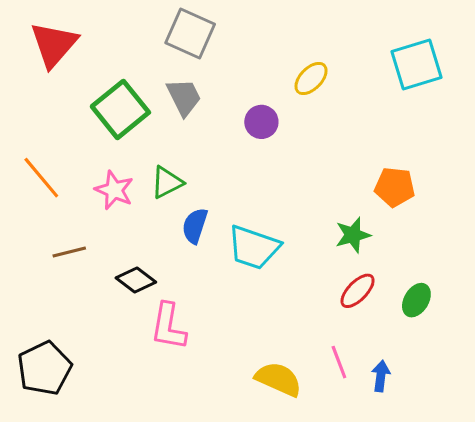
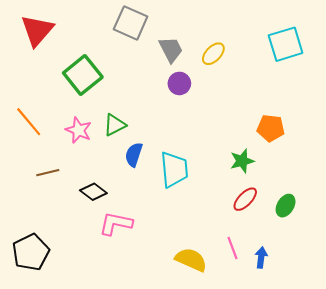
gray trapezoid: (184, 97) -> (171, 49), moved
cyan trapezoid: (254, 247) -> (174, 169), turned -114
pink L-shape: (168, 326) -> (116, 224), turned 92

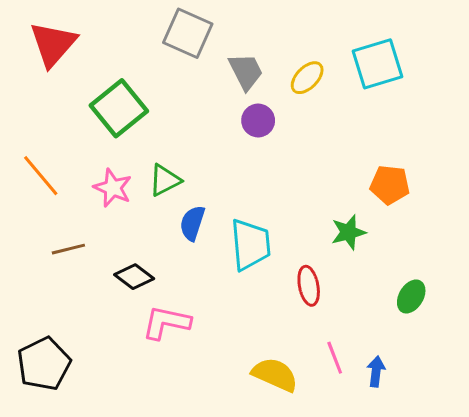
cyan square: (286, 44) -> (378, 64), moved
red ellipse: (245, 199) -> (309, 286), moved, turned -55

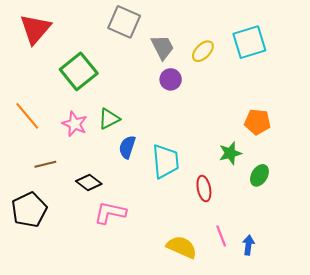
green ellipse: (411, 297) -> (259, 175), moved
black pentagon: (44, 364) -> (29, 210), moved

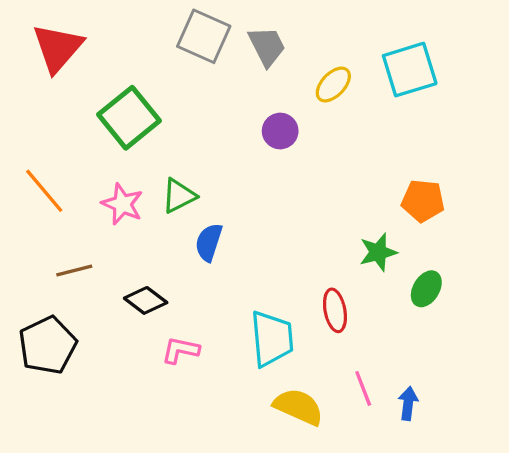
gray trapezoid: (163, 47) -> (267, 46), moved
cyan trapezoid: (166, 161) -> (272, 339), moved
pink L-shape: (110, 213) -> (180, 350), size x0.7

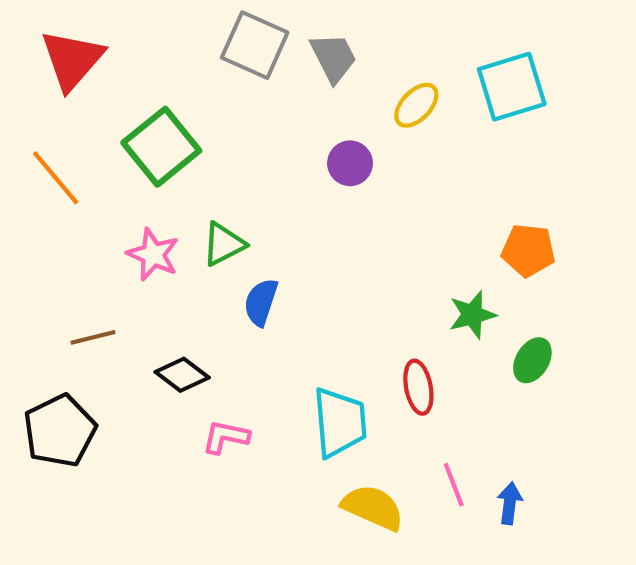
orange line: (44, 191) -> (56, 178), moved

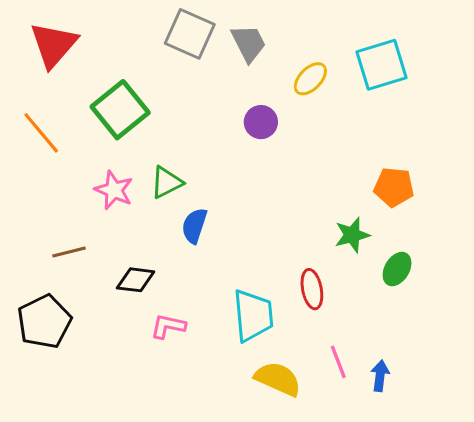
black diamond: (182, 375) -> (136, 280), turned -30

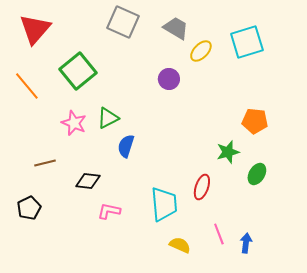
gray trapezoid: (249, 43) -> (176, 28), moved, turned -32
red ellipse: (312, 289) -> (202, 187), turned 30
black pentagon: (44, 322) -> (29, 208), size x0.7
yellow semicircle: (278, 379) -> (180, 245), size x0.7

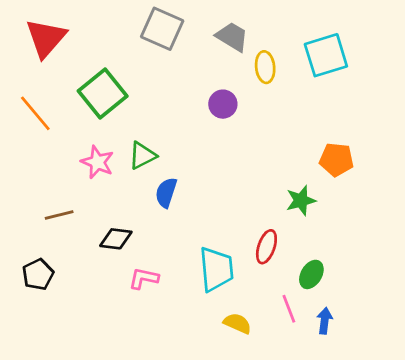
yellow ellipse: (201, 51) -> (265, 67), turned -50
green ellipse: (257, 174) -> (311, 274), moved

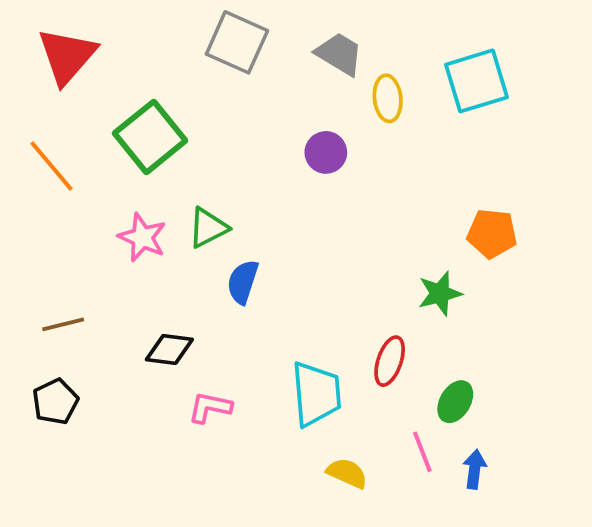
brown line: (59, 215) -> (63, 324), moved

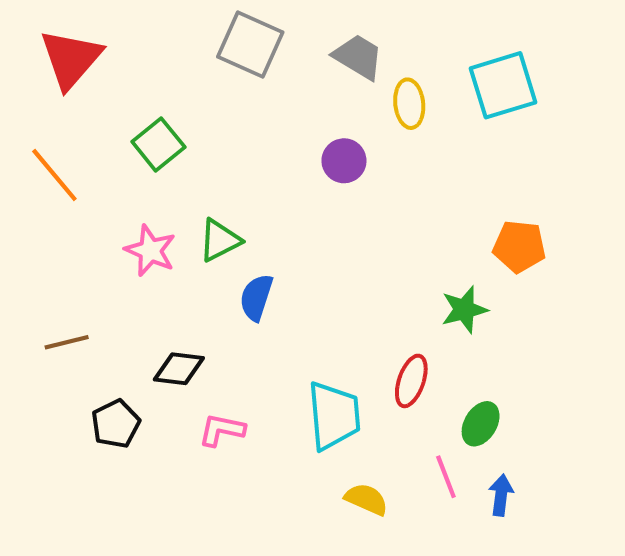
green square: (150, 137) -> (158, 144), size x0.7
black pentagon: (55, 402) -> (116, 424), moved

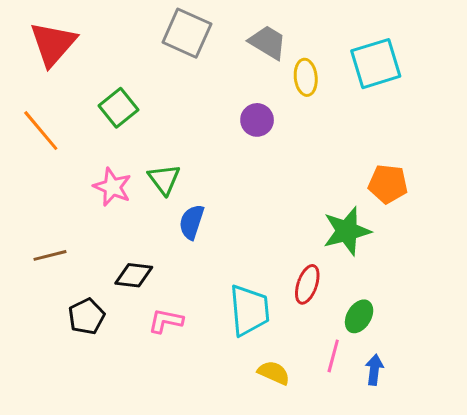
green triangle: (220, 240) -> (164, 179), turned -40
green star: (464, 310) -> (347, 231), size x1.4
pink line: (446, 477) -> (333, 356), turned 36

